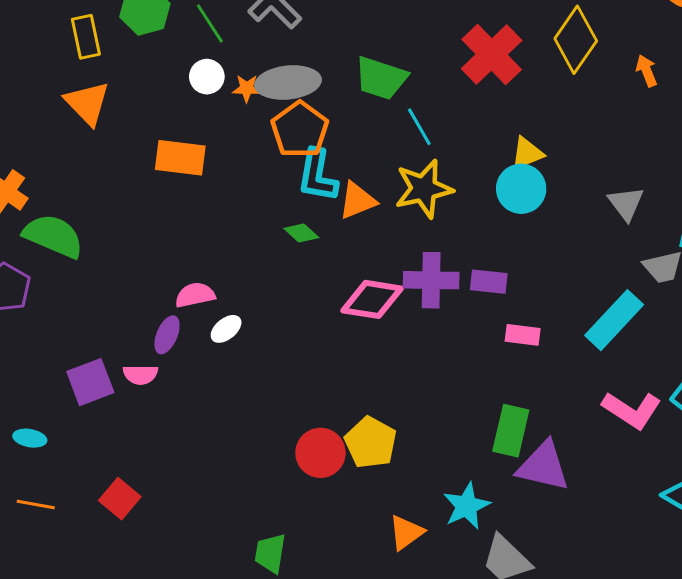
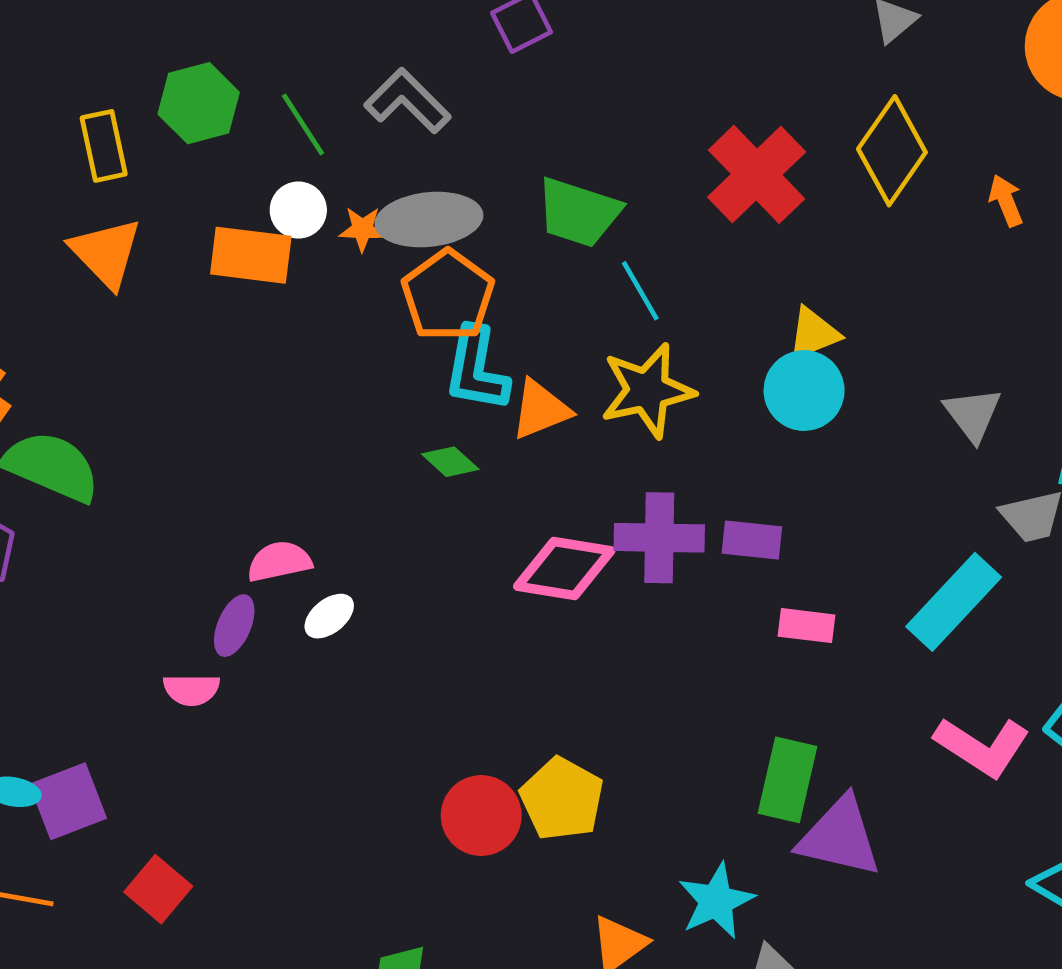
orange rectangle: (180, 158) -> (251, 255), moved
purple square: (90, 382) -> (68, 801), moved

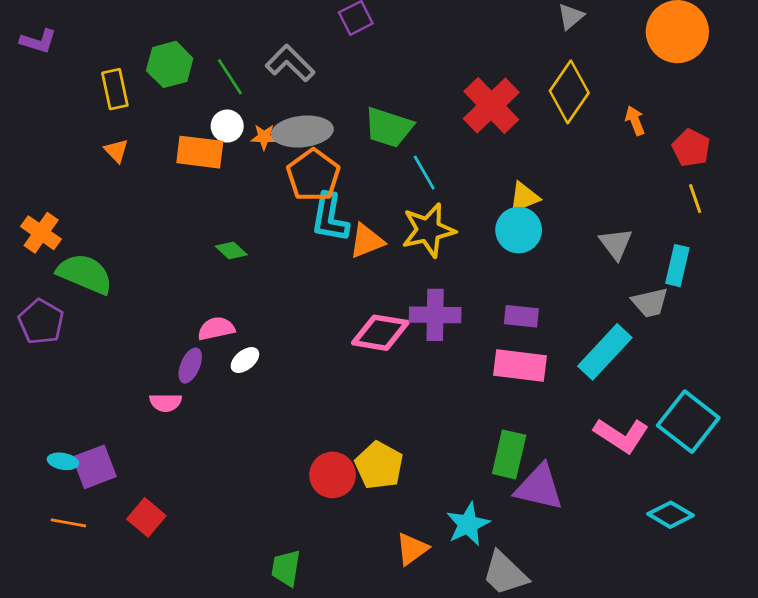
orange triangle: (106, 253) -> (116, 151), size x0.6
green diamond: (450, 462) -> (231, 251), moved
purple rectangle: (752, 540) -> (521, 316), moved
pink rectangle: (806, 626) -> (520, 366), size x1.6

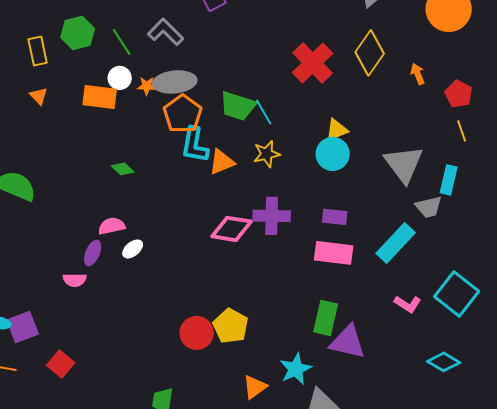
green trapezoid: (389, 127) -> (238, 106), moved
yellow star: (428, 230) -> (267, 154), size x0.7
gray triangle: (616, 244) -> (404, 164), size x1.6
pink L-shape: (621, 435) -> (408, 304), size x0.7

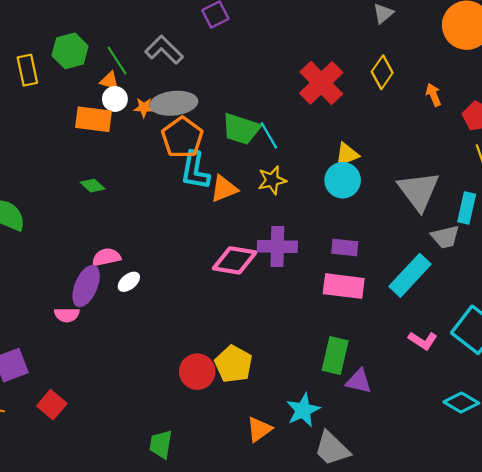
yellow diamond: (370, 53) -> (382, 72), size x0.7
orange triangle: (39, 96) -> (110, 81), moved, turned -30
green diamond: (123, 169) -> (92, 186), moved
purple ellipse: (93, 253) -> (86, 286), size x1.5
purple triangle: (348, 342) -> (359, 381), size x0.7

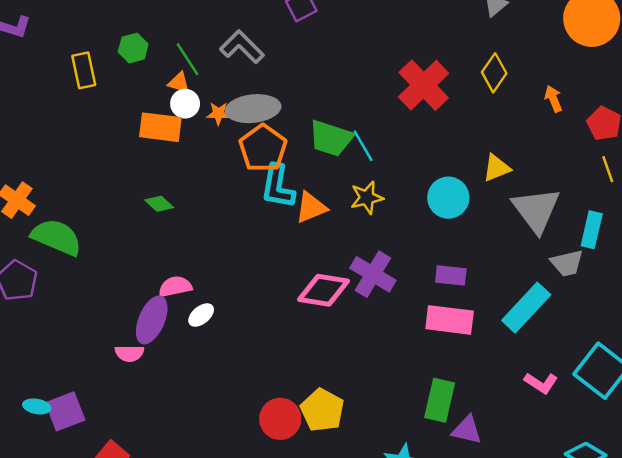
green hexagon: (70, 51) -> (133, 48), size x0.7
yellow triangle: (347, 155) -> (497, 168), moved
purple cross: (277, 246) -> (373, 274), turned 30

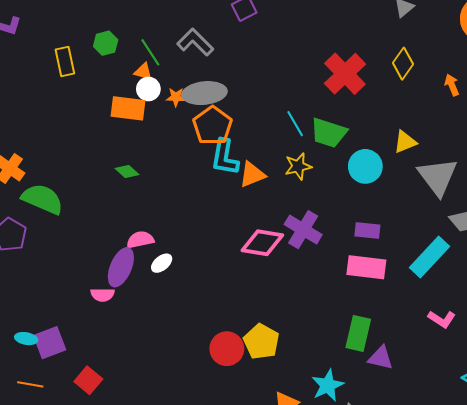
green trapezoid: (331, 138) -> (329, 133), moved

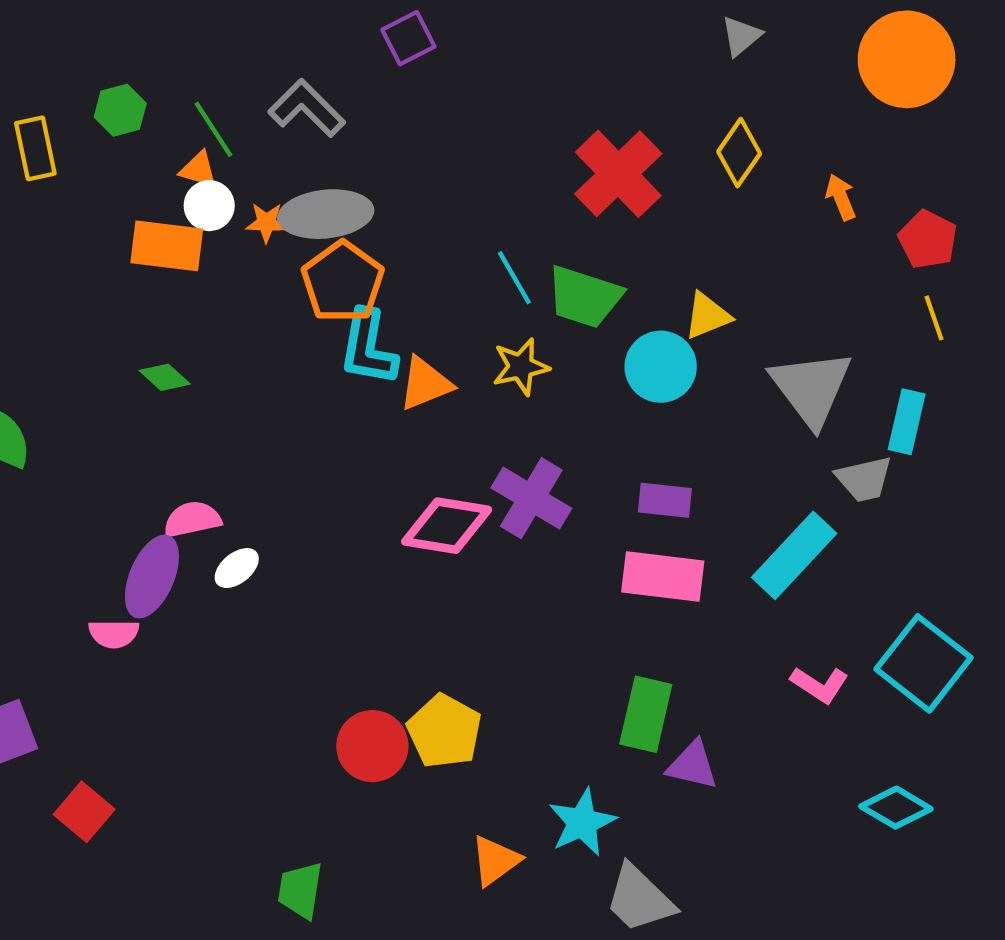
yellow triangle: (405, 142) -> (707, 316), moved

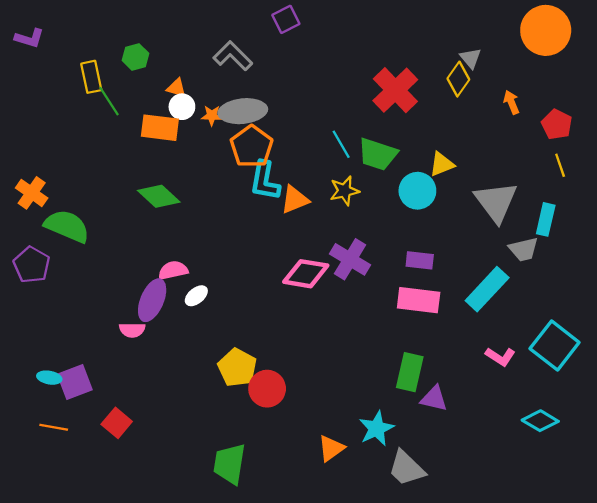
gray triangle: (741, 36) -> (471, 58), moved, turned -30
green line: (213, 129) -> (109, 101), moved
green diamond: (165, 377) -> (159, 196), size x1.6
yellow pentagon: (444, 731) -> (237, 368), moved
green trapezoid: (300, 890) -> (229, 464), size x1.4

